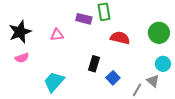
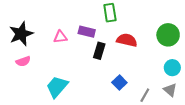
purple rectangle: (84, 19) -> (87, 32), moved
black rectangle: (94, 64) -> (99, 51), moved
gray triangle: (153, 81) -> (170, 90), moved

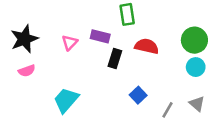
pink triangle: (60, 37) -> (70, 43), turned -40
cyan circle: (172, 68) -> (196, 67), moved

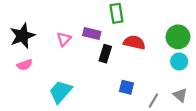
blue square: (138, 95) -> (127, 87), turned -32

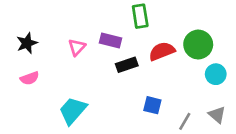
black star: (22, 36) -> (27, 43), size x0.7
green circle: (178, 37) -> (198, 45), moved
red semicircle: (134, 42) -> (162, 51), turned -35
black rectangle: (105, 54) -> (127, 65), turned 54

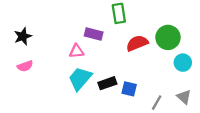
pink triangle: (77, 47) -> (77, 51), moved, turned 42
black rectangle: (127, 65) -> (107, 83), moved
cyan trapezoid: (73, 111) -> (80, 79), moved

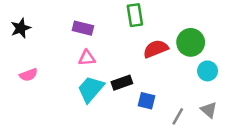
purple rectangle: (94, 34) -> (83, 28), moved
black star: (23, 36) -> (21, 28), moved
black rectangle: (107, 83) -> (122, 83), moved

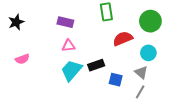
green circle: (191, 42) -> (150, 21), moved
cyan circle: (208, 71) -> (148, 53), moved
gray triangle: (209, 110) -> (141, 72), moved

